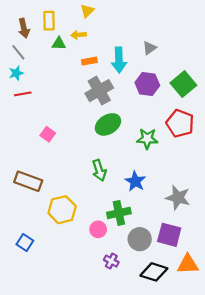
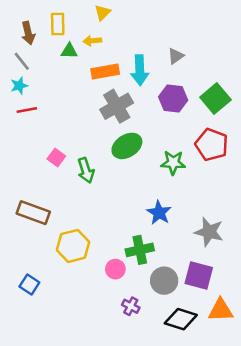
orange rectangle: (89, 61) -> (105, 72), size x1.5
green arrow: (99, 170) -> (86, 170), moved

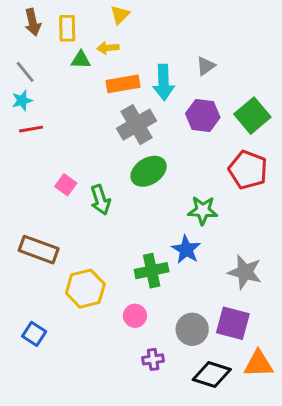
brown arrow: (28, 33) -> (33, 22), moved
green star: (173, 163) -> (203, 210), moved
green cross: (140, 250) -> (152, 271), moved
purple cross: (131, 306) -> (153, 359), turned -36

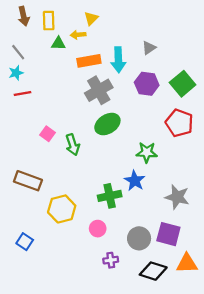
yellow triangle: (120, 15) -> (91, 18), moved

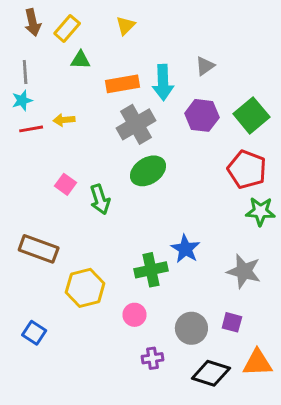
yellow rectangle: (49, 21) -> (67, 28), turned 42
yellow arrow: (78, 35) -> (64, 120), moved
gray line: (18, 52) -> (25, 72), turned 35
green star: (147, 152) -> (260, 211), moved
purple square: (168, 234) -> (232, 322), size x0.6

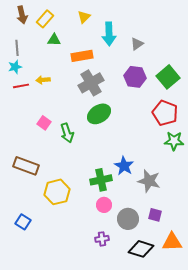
cyan arrow: (163, 82) -> (109, 34), moved
gray star: (244, 271) -> (149, 181), moved
pink circle: (135, 315) -> (104, 205), moved

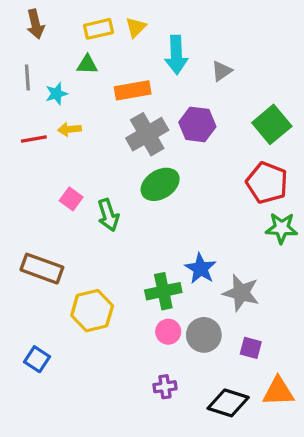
yellow rectangle: (45, 19) -> (99, 29), moved, turned 36
cyan star: (15, 67) -> (56, 94), moved
purple hexagon: (135, 77) -> (197, 124), moved
gray circle: (128, 219) -> (204, 335), moved

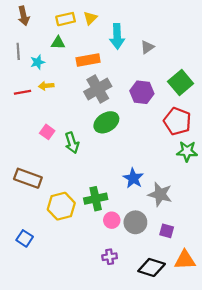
purple hexagon: (197, 124) -> (142, 92), moved
green cross: (163, 291) -> (96, 199), moved

